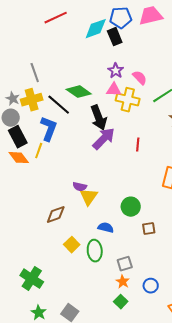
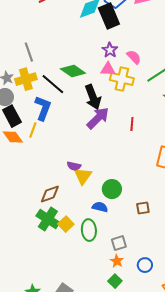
black rectangle: (115, 37) -> (109, 16), size x1.4
green circle: (131, 207) -> (112, 189), moved
green cross: (32, 279) -> (48, 219), moved

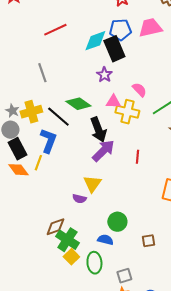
purple star: (110, 50) -> (104, 75), moved
gray line: (29, 52) -> (42, 73), moved
yellow triangle: (83, 176) -> (92, 184), moved
green cross: (48, 219) -> (67, 240), moved

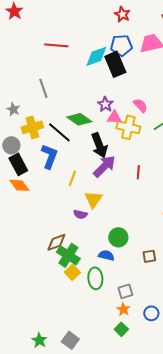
red line: (55, 30) -> (56, 45), turned 30
purple star: (104, 75) -> (105, 104), moved
gray star: (12, 111) -> (13, 109), moved
yellow line: (38, 163) -> (72, 178), moved

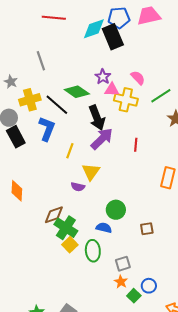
orange diamond: (19, 185) -> (17, 191), moved, turned 40
green square: (121, 329) -> (134, 296), moved

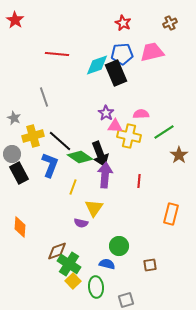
pink semicircle: (138, 78) -> (141, 114), turned -49
green diamond: (77, 92) -> (80, 157), moved
purple arrow: (102, 139) -> (105, 175), turned -40

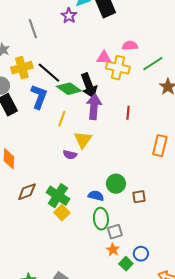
purple star: (106, 113) -> (69, 16), moved
green circle: (119, 246) -> (116, 184), moved
brown diamond: (57, 251) -> (27, 192), moved
green ellipse: (96, 287) -> (101, 219), moved

